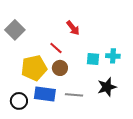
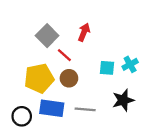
red arrow: (73, 28) -> (84, 32), turned -119
gray square: (15, 30) -> (47, 36), moved
cyan cross: (113, 56) -> (130, 64), turned -32

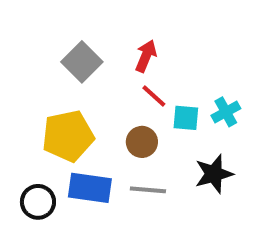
red line: (64, 55) -> (154, 96), moved
brown circle: (69, 78) -> (142, 142), moved

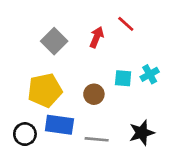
red line: (154, 96) -> (126, 24), moved
black star: (214, 174) -> (142, 133), moved
gray line: (148, 190) -> (97, 139), moved

